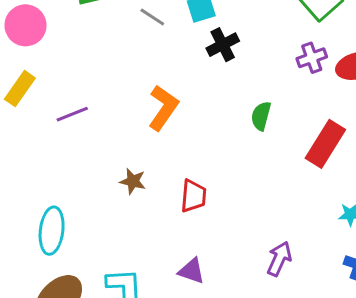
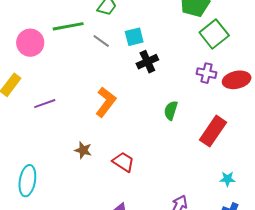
pink circle: (26, 25) -> (30, 43), moved
purple cross: (312, 58) -> (206, 73), turned 30
red trapezoid: (193, 196) -> (123, 162), turned -65

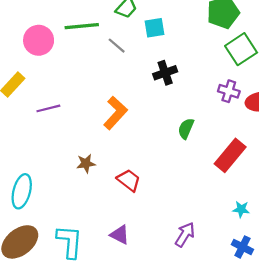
cyan square: (134, 37) -> (154, 28), moved
brown star: (83, 150) -> (86, 163), turned -30

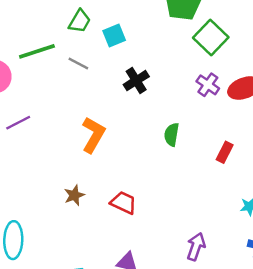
purple cross: (229, 91) -> (208, 85), turned 30
purple line: (48, 108) -> (18, 123), moved
red rectangle: (230, 155) -> (225, 152), size x0.6

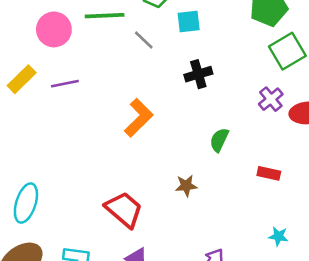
red rectangle: (225, 152) -> (269, 173), turned 60
brown star: (74, 195) -> (186, 186), moved
red trapezoid: (123, 203) -> (124, 210), moved, size x1.4

